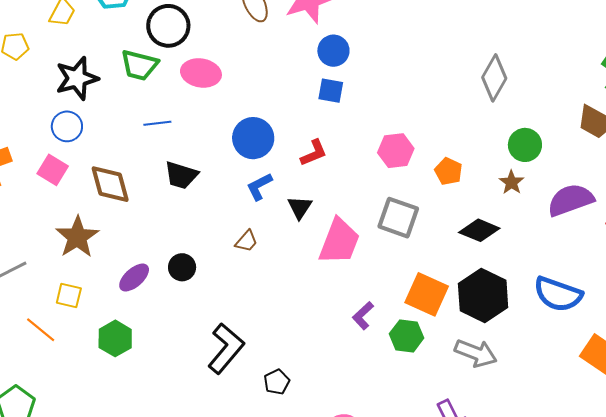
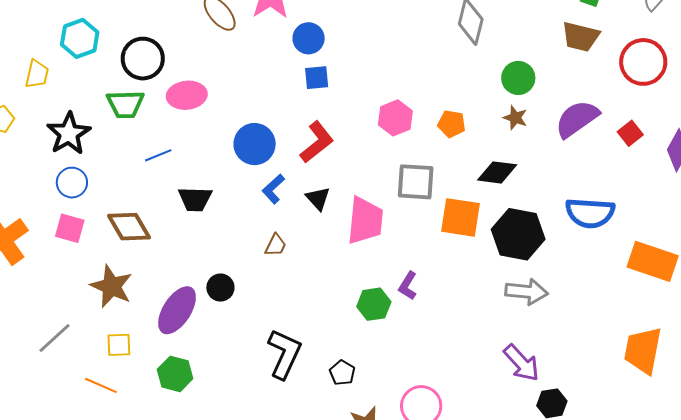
red L-shape: (314, 153) -> (317, 142), size x1.4
purple ellipse: (134, 278) -> (177, 310), size x1.5
orange square: (427, 294) -> (461, 217), moved
green hexagon: (407, 336) -> (374, 304), moved

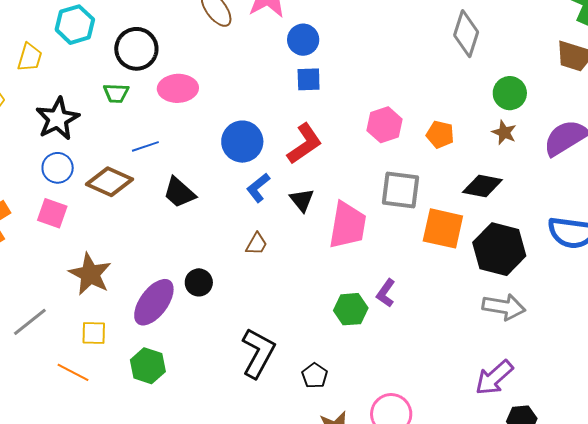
green trapezoid: (125, 104) -> (116, 93), size x0.7
black trapezoid: (195, 199) -> (179, 192), turned 36
brown diamond: (129, 227) -> (109, 182), moved, turned -39
purple arrow: (521, 363) -> (494, 378), turned 87

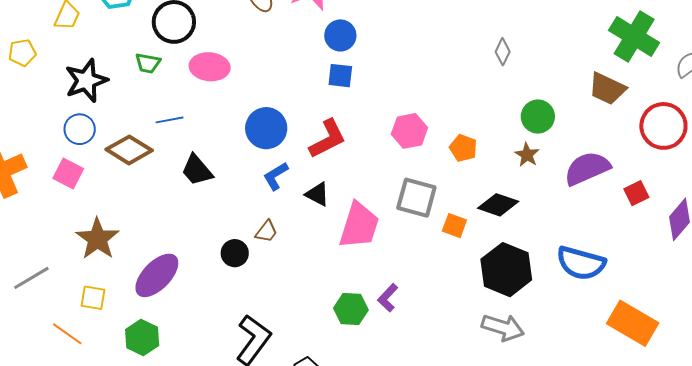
gray diamond: (466, 34) -> (503, 52), size x0.6
black triangle: (302, 200) -> (317, 194), turned -32
orange square: (443, 228) -> (454, 226), moved, size x0.6
black circle: (199, 282) -> (235, 253), moved

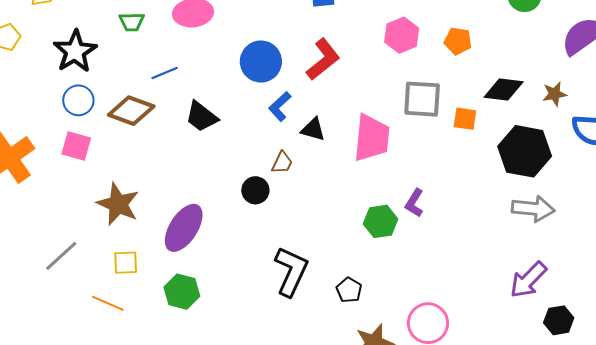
brown star: (527, 155) -> (555, 94), moved, turned -30
black triangle: (317, 194) -> (313, 129), moved

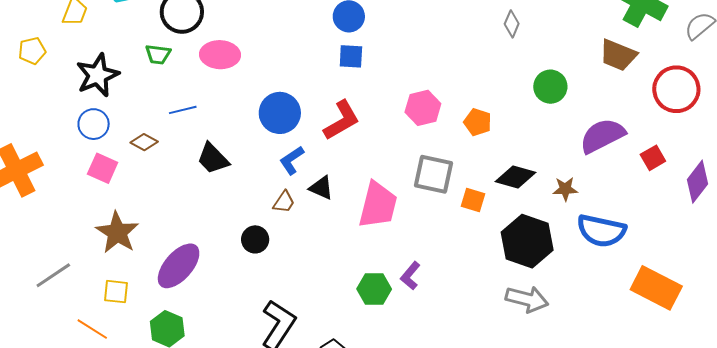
brown diamond: (131, 111) -> (144, 142), size x0.6
pink square: (76, 146) -> (103, 168), moved
brown trapezoid: (282, 163) -> (284, 202), moved

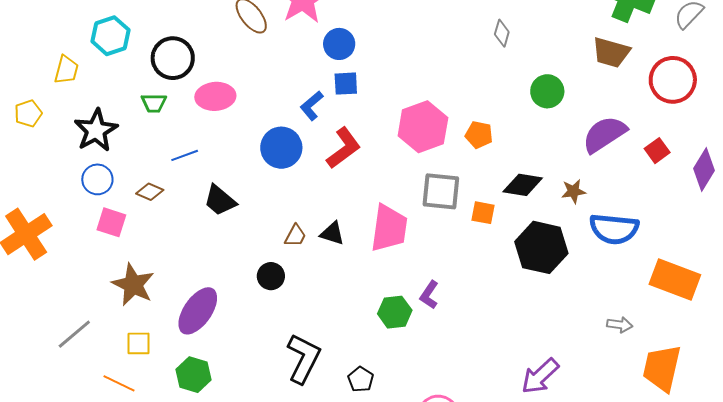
pink hexagon: (423, 108) -> (423, 127), size x1.4
blue L-shape: (292, 160) -> (312, 106), moved
black triangle: (321, 188) -> (332, 233), moved
gray arrow: (527, 299) -> (620, 325), moved, size x0.6

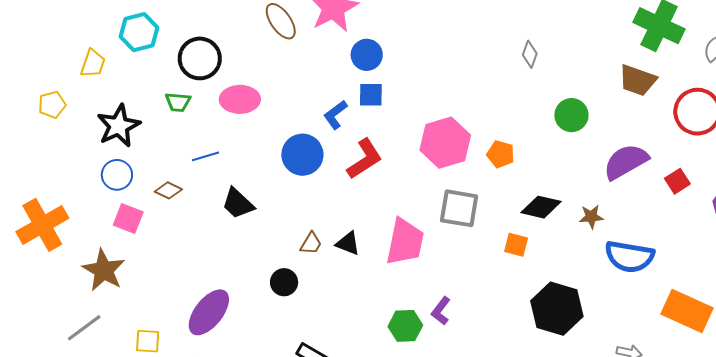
orange square: (483, 213) -> (516, 245), moved
black hexagon: (541, 247) -> (557, 309), moved
brown star: (133, 285) -> (104, 270), moved

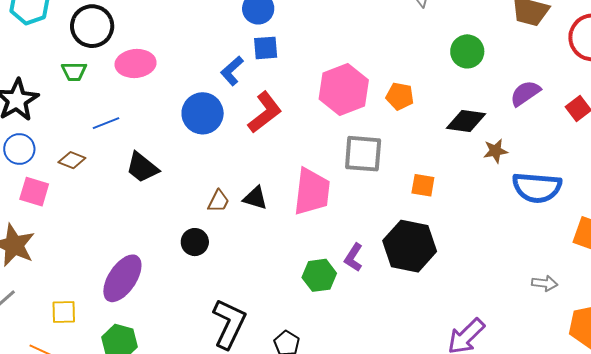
purple semicircle: (626, 162) -> (525, 93), size x0.7
black diamond: (541, 207) -> (466, 121), moved
black hexagon: (557, 309) -> (410, 246), moved

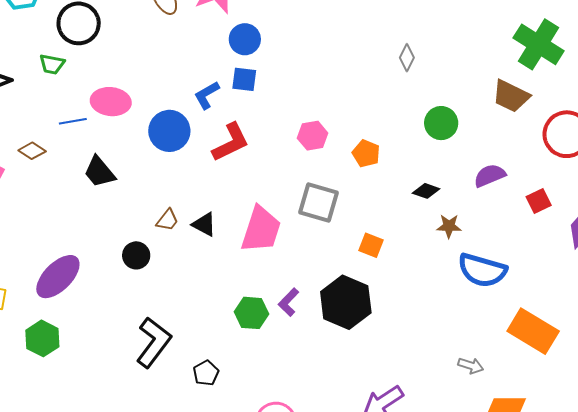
pink ellipse: (136, 64) -> (111, 102), moved
pink hexagon: (344, 89) -> (313, 136), size x0.6
black diamond: (466, 121) -> (426, 191), size x0.7

